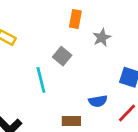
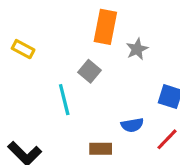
orange rectangle: (75, 19) -> (105, 27), size x1.5

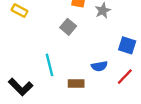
cyan line: (64, 100) -> (50, 65), moved

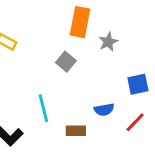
blue square: (127, 45) -> (138, 84), turned -30

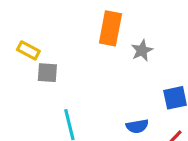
gray square: (66, 62) -> (47, 73), moved, turned -36

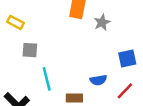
gray square: (47, 73) -> (30, 50), moved

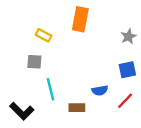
yellow rectangle: (15, 22) -> (44, 35), moved
gray star: (102, 22) -> (129, 36), moved

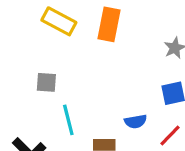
yellow rectangle: (44, 35) -> (59, 21), moved, size x1.5

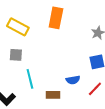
yellow rectangle: (59, 21) -> (18, 27), moved

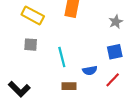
cyan line: (30, 79) -> (62, 57), moved

